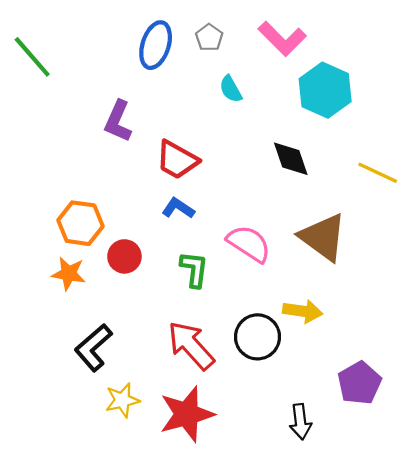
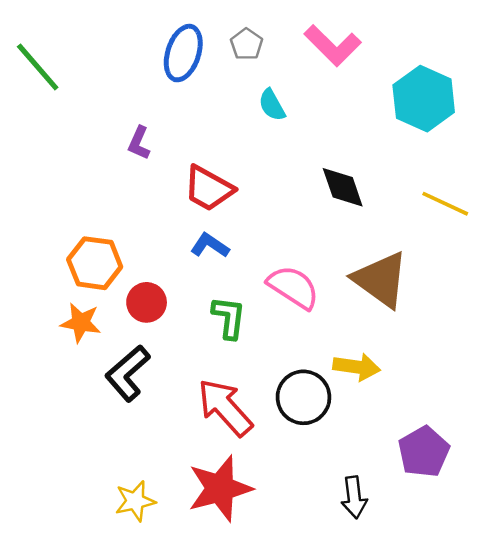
cyan hexagon: (325, 90) -> (424, 99), moved
purple L-shape: (118, 121) -> (139, 143), size x0.7
black L-shape: (93, 348) -> (128, 373), moved
yellow star: (122, 400) -> (135, 501), moved

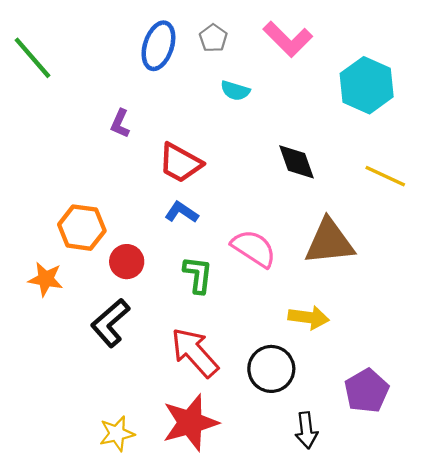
cyan semicircle: (272, 105) -> (235, 91), turned -44
brown triangle: (381, 280) -> (329, 242), turned -42
orange star: (81, 323) -> (46, 279), moved
black circle: (303, 397) -> (271, 369), moved

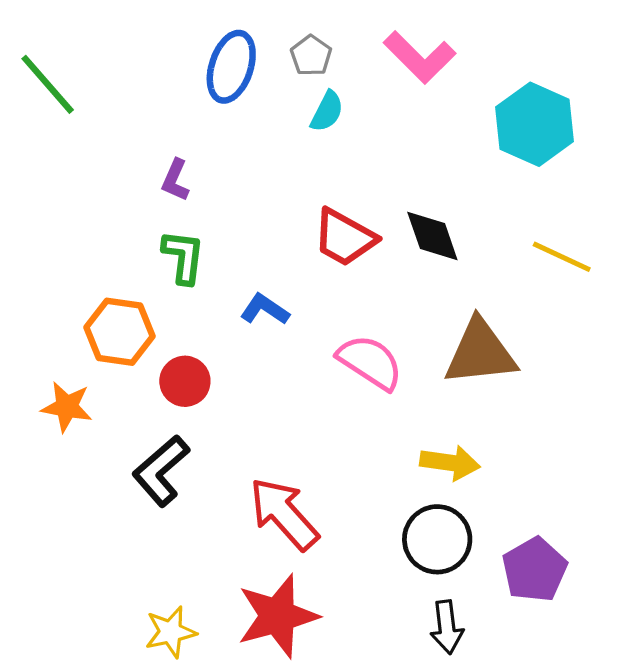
cyan semicircle: (235, 91) -> (327, 111), moved, turned -80
red trapezoid: (180, 163) -> (345, 238), moved
green L-shape: (198, 275) -> (183, 257), moved
black circle: (271, 369) -> (437, 539), moved

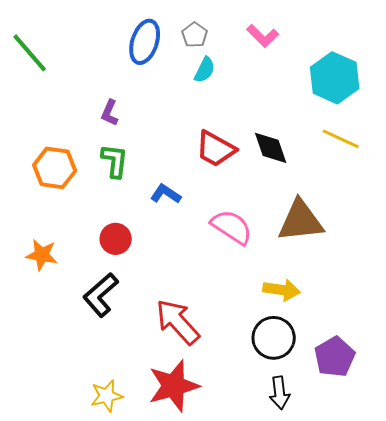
pink L-shape: (420, 57) -> (263, 36), size x0.7
yellow line: (562, 257) -> (341, 139), moved
orange hexagon: (119, 332) -> (55, 168), moved

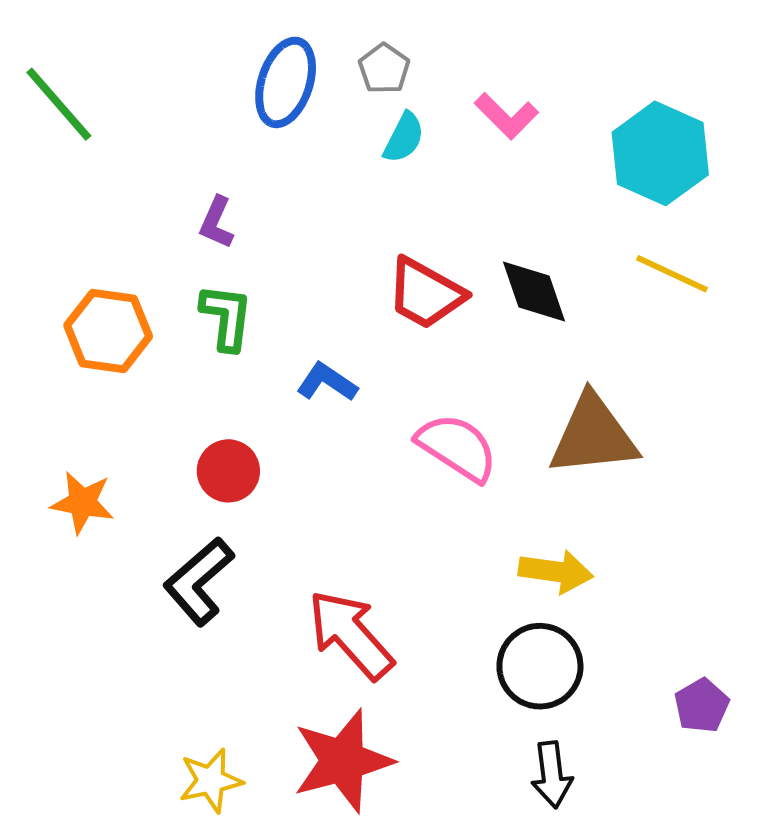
pink L-shape: (263, 36) -> (506, 116), moved
purple pentagon: (335, 357) -> (702, 706), moved, size x0.7

